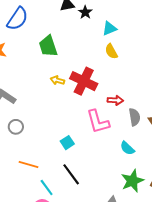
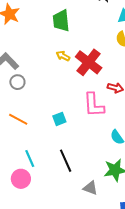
gray circle: (16, 127) -> (17, 82), moved
orange line: (29, 165) -> (18, 119), moved
black line: (71, 174) -> (66, 161), moved

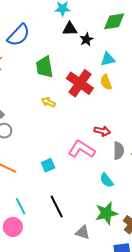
red cross: (89, 62) -> (80, 83), moved
pink L-shape: (94, 105) -> (82, 149), turned 128

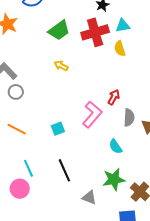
green trapezoid: (44, 67) -> (59, 30), turned -120
red cross: (80, 83) -> (95, 32), moved, turned 36
red arrow: (102, 131) -> (114, 97), turned -77
pink L-shape: (82, 149) -> (92, 114), turned 96

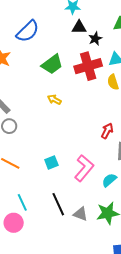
pink L-shape: (92, 114) -> (84, 168), moved
cyan semicircle: (116, 147) -> (109, 180), turned 84
gray triangle: (89, 197) -> (80, 214), moved

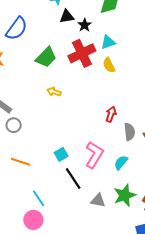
black line: (58, 204) -> (73, 178), moved

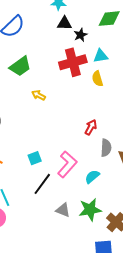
green trapezoid: (46, 57) -> (20, 66), moved
black line: (73, 178) -> (42, 184), turned 60

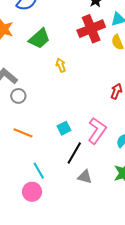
yellow arrow: (39, 95) -> (61, 65), turned 48
gray triangle: (63, 210) -> (85, 177), moved

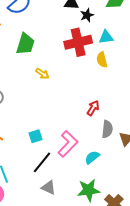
green trapezoid: (39, 39) -> (25, 44), turned -40
yellow arrow: (61, 65) -> (42, 74), turned 136

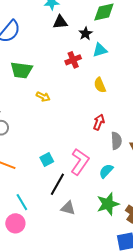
black star: (87, 15) -> (85, 33), moved
red cross: (78, 42) -> (73, 60), size x0.6
green trapezoid: (25, 44) -> (21, 70), turned 90
yellow semicircle: (102, 60) -> (100, 85), moved

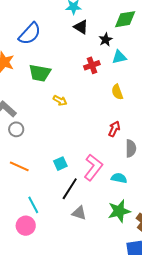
black triangle: (60, 22) -> (81, 27), turned 35
cyan semicircle: (106, 171) -> (119, 178), turned 56

